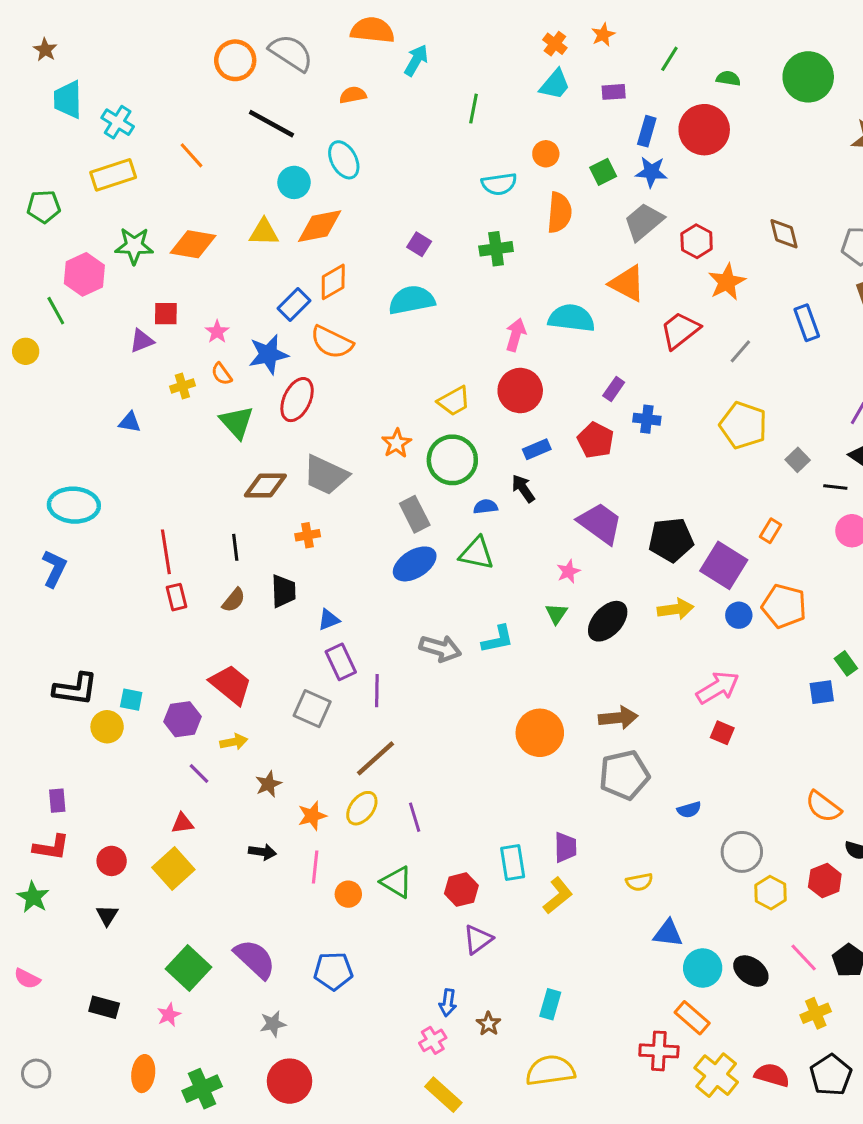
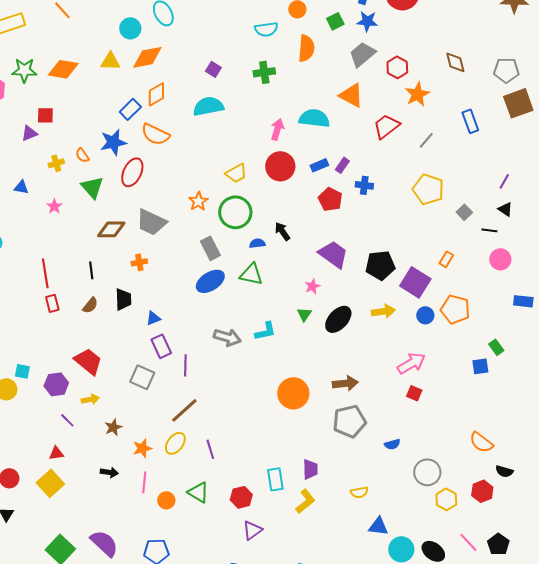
pink star: (217, 332) -> (54, 206), moved
blue rectangle: (537, 449) -> (319, 165), moved

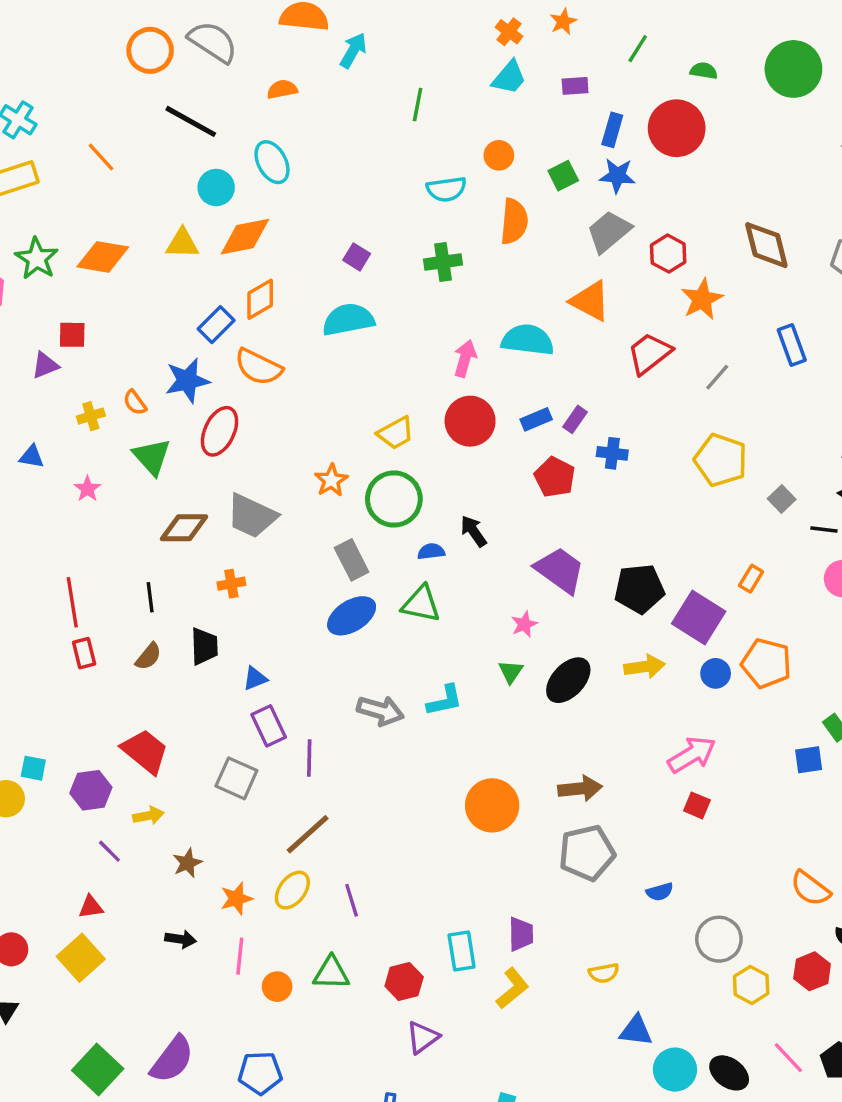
brown diamond: (455, 62) -> (766, 245), size x1.4
green star: (24, 70) -> (37, 259), turned 30
green triangle: (198, 492) -> (331, 973), turned -30
purple semicircle: (104, 543) -> (172, 1059), turned 84

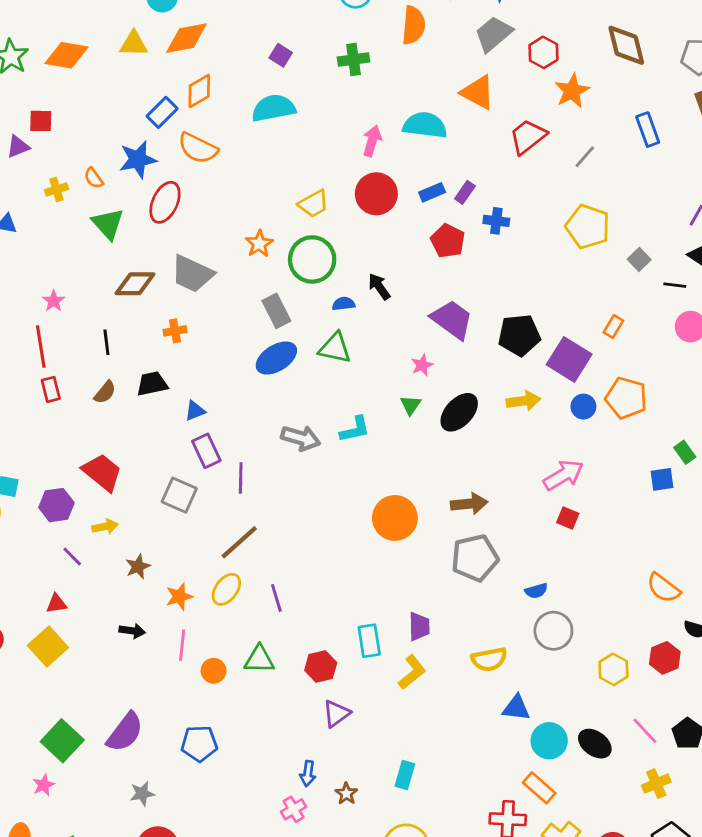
pink star: (87, 489) -> (54, 301), moved
black trapezoid: (204, 646) -> (152, 384), turned -100
gray circle: (719, 939) -> (553, 631), moved
yellow semicircle: (604, 973) -> (489, 659), size x1.4

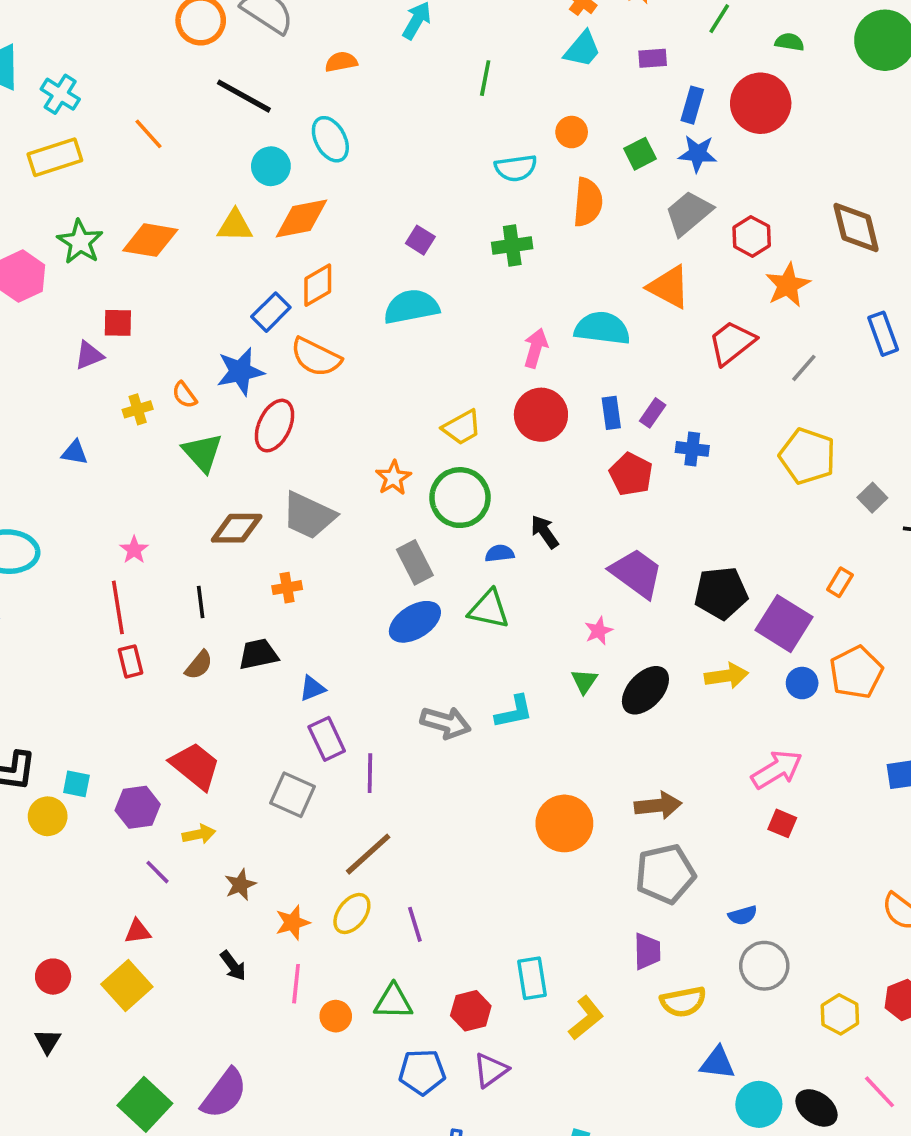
blue rectangle: (432, 192) -> (611, 413), turned -75
orange pentagon: (626, 398) -> (856, 672), turned 30
purple trapezoid: (419, 626) -> (647, 951), moved
black arrow: (132, 631) -> (233, 966), turned 45
blue pentagon: (199, 744) -> (422, 1072), moved

